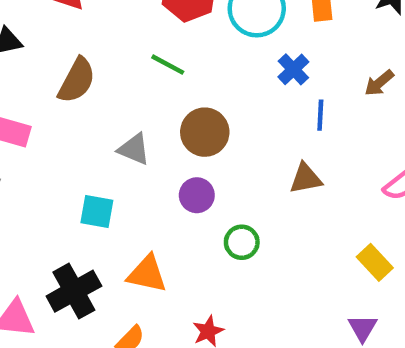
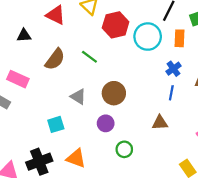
green line: (168, 65) -> (89, 57), moved
blue cross: (293, 69) -> (173, 69), moved
cyan square: (97, 211) -> (56, 124), turned -35

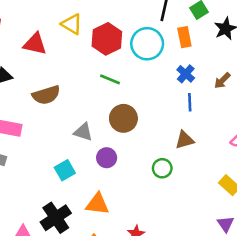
green line: (89, 57) -> (110, 79), moved
brown semicircle: (55, 59) -> (46, 95), turned 50
purple circle: (106, 123) -> (107, 158), moved
green circle: (124, 149) -> (162, 168), moved

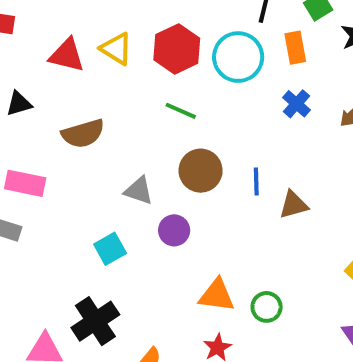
yellow triangle: (72, 24) -> (116, 49), moved
blue line: (190, 102) -> (256, 181), moved
green circle: (162, 168) -> (267, 307), moved
orange triangle: (97, 204) -> (217, 295), moved

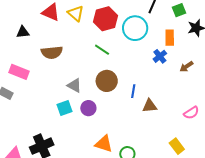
orange rectangle: (295, 48) -> (170, 38), moved
cyan square: (110, 249) -> (64, 108), moved

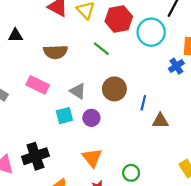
black triangle: (23, 32) -> (15, 35), moved
green line: (102, 50) -> (101, 49), moved
pink rectangle: (19, 72) -> (38, 85), moved
orange triangle: (104, 144) -> (92, 158), moved, turned 30

